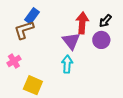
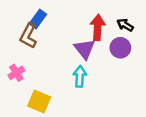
black arrow: (105, 21) -> (125, 25), turned 80
brown L-shape: (24, 30) -> (28, 36), turned -45

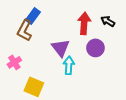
purple circle: (120, 48) -> (95, 48), moved
purple triangle: (84, 49) -> (61, 48), moved

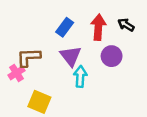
blue rectangle: (33, 16) -> (65, 27), moved
brown L-shape: (25, 30) -> (29, 57), moved, turned 60

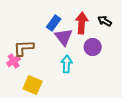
purple triangle: (71, 56) -> (64, 37), moved

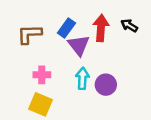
purple circle: (93, 47) -> (106, 85), moved
brown L-shape: (24, 48) -> (29, 34), moved
pink cross: (14, 61) -> (42, 75), moved, turned 32

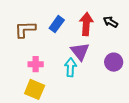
purple triangle: (79, 45) -> (80, 52), moved
purple circle: (106, 85) -> (114, 62), moved

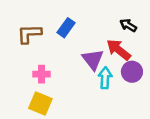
red arrow: (86, 24) -> (119, 50), moved, turned -55
cyan arrow: (70, 67) -> (105, 78), moved

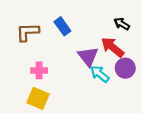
blue rectangle: (66, 28) -> (62, 26), turned -72
cyan arrow: (105, 78) -> (100, 74), turned -54

